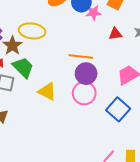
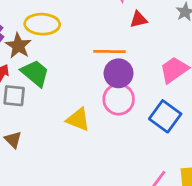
red triangle: (115, 34) -> (139, 19), moved
yellow triangle: (47, 91) -> (78, 120), moved

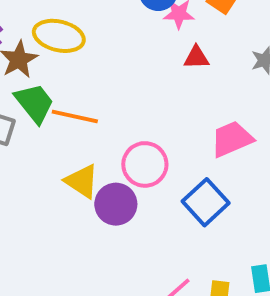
orange line: (110, 52) -> (75, 117), moved
purple circle: (119, 73) -> (116, 204), moved

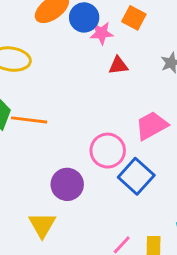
pink circle: (145, 164) -> (108, 151), moved
yellow triangle: (82, 181) -> (42, 225), moved, turned 32

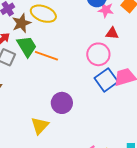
pink circle: (108, 151) -> (98, 54), moved
blue square: (136, 176) -> (106, 80), moved

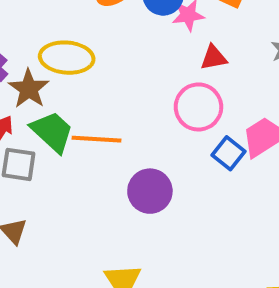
blue square: (106, 80) -> (229, 153), size x0.7
purple circle: (62, 103) -> (150, 191), moved

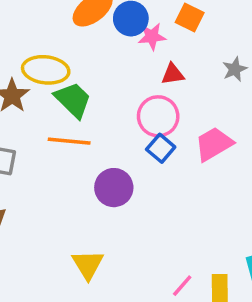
green trapezoid: (52, 132) -> (73, 100), moved
blue square: (229, 153) -> (161, 148), moved

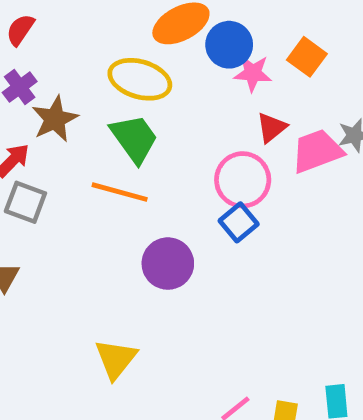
yellow ellipse: (46, 70) -> (140, 79), moved
red triangle: (173, 74) -> (271, 128), turned -40
pink trapezoid: (214, 144) -> (317, 151), moved

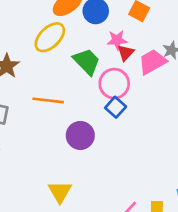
pink star: (253, 73) -> (117, 40), moved
yellow ellipse: (140, 79) -> (50, 37), turned -52
green trapezoid: (134, 138) -> (87, 61), moved

